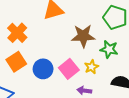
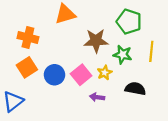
orange cross: (17, 33) -> (28, 38), turned -30

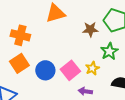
brown star: (96, 41) -> (90, 29), moved, size x0.7
green star: (123, 55) -> (109, 51), turned 30

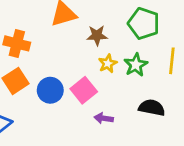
brown star: (90, 29) -> (97, 35), moved
yellow star: (92, 68) -> (108, 64), moved

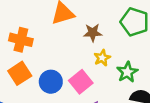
green star: (136, 65) -> (127, 72), moved

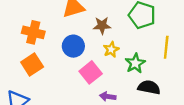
blue circle: (51, 82) -> (73, 46), moved

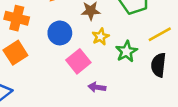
yellow line: (166, 47) -> (160, 34), turned 55
black semicircle: (149, 87) -> (158, 65), moved, turned -95

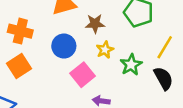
yellow line: (160, 34) -> (165, 47), turned -30
black semicircle: (158, 65) -> (163, 78), turned 145

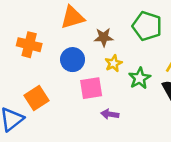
orange square: (19, 66) -> (37, 98), moved
pink square: (83, 75) -> (91, 88), turned 30

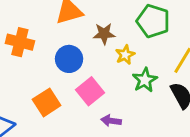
yellow star: (114, 63) -> (125, 55), moved
pink square: (91, 88) -> (90, 91), turned -30
orange square: (37, 98) -> (47, 102), moved

